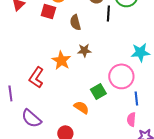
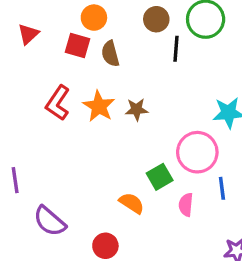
brown semicircle: (75, 22) -> (110, 54), moved
orange star: (61, 60) -> (99, 106), moved
red L-shape: (36, 77) -> (58, 103), moved
pink semicircle: (131, 119) -> (186, 205), moved

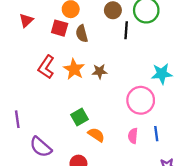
green square: (160, 177) -> (80, 117), moved
blue line: (222, 188) -> (156, 134), moved

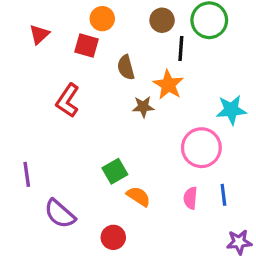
brown semicircle: (82, 34) -> (126, 67), moved
orange star: (74, 69) -> (168, 85), moved

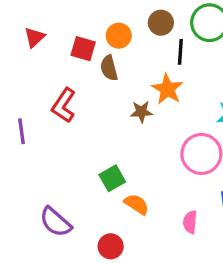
orange circle: (102, 19) -> (119, 36), moved
brown semicircle: (126, 67) -> (109, 68), moved
purple line: (27, 174) -> (22, 131), moved
pink semicircle: (190, 198) -> (190, 222), moved

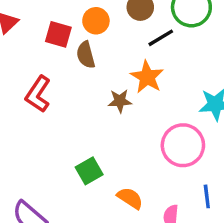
black line: (180, 52) -> (161, 38), turned 55
orange semicircle: (137, 204) -> (130, 198), moved

